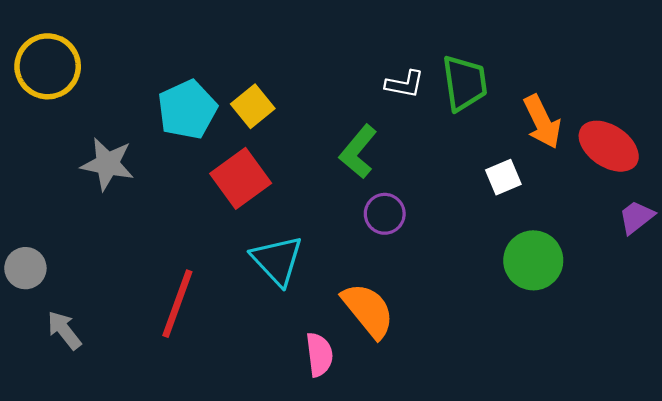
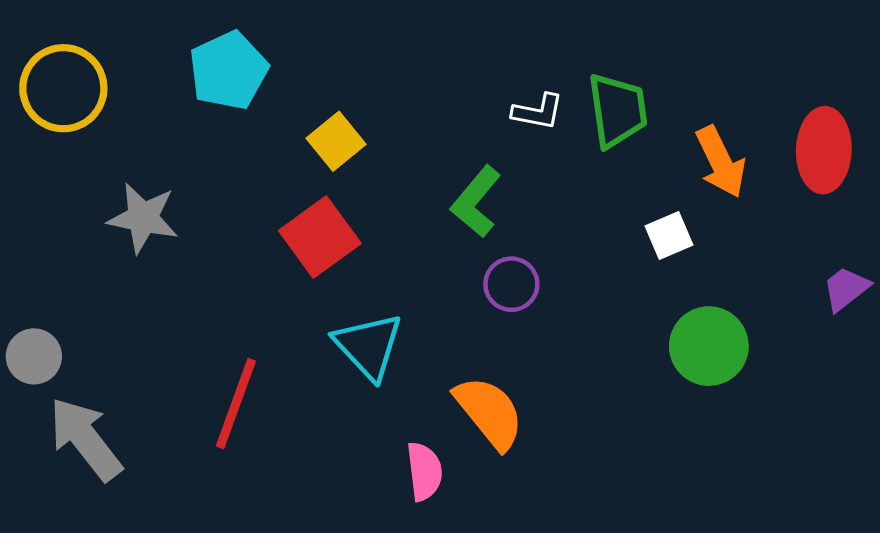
cyan pentagon: (187, 110) -> (228, 70), moved
red ellipse: (609, 146) -> (824, 150), moved, turned 58
gray arrow: (64, 330) -> (85, 439), size x1.6

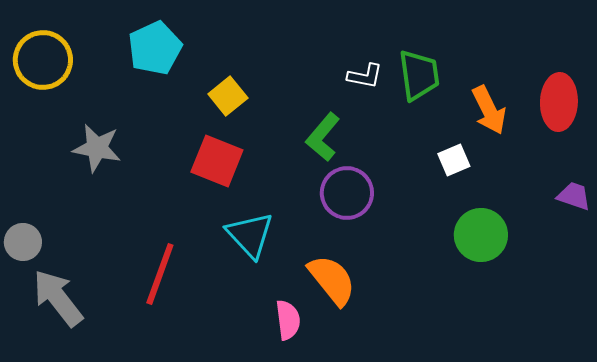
red square: (320, 237) -> (217, 161), turned -32
purple circle: (511, 284) -> (347, 193), size x1.4
purple trapezoid: (846, 289) -> (574, 196), turned 57

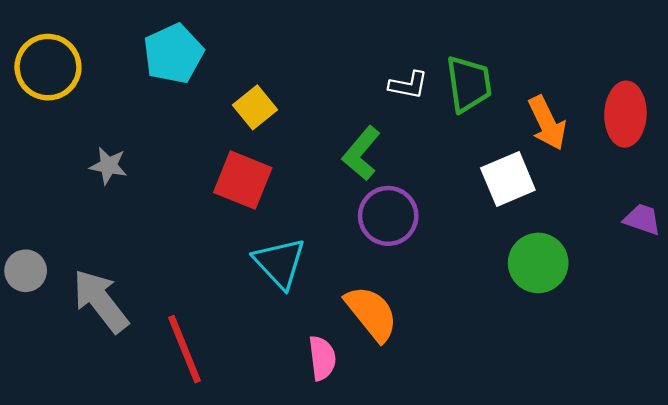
gray star: (97, 148) -> (108, 166), size x0.7
white square: (454, 160) -> (508, 179), size x1.5
red line: (160, 274) -> (185, 349), moved, turned -42
gray arrow: (58, 298) -> (101, 301), moved

